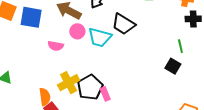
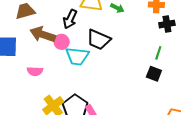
pink circle: (77, 31) -> (62, 42), moved
green line: (180, 46) -> (158, 53), turned 40

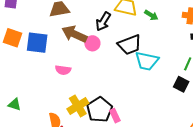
black trapezoid: (99, 40) -> (130, 45), turned -50
cyan trapezoid: (77, 56) -> (147, 61), moved

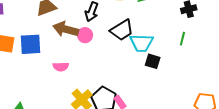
black square: (181, 84) -> (153, 61), moved

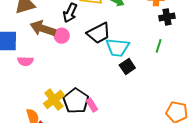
black square: (153, 61) -> (127, 66), turned 35
pink semicircle: (61, 67) -> (25, 61), moved

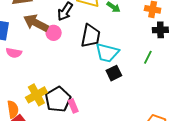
black trapezoid: (99, 33) -> (91, 36), turned -60

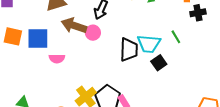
black trapezoid: (91, 36) -> (129, 50), moved
green line: (148, 57) -> (176, 37), moved, turned -48

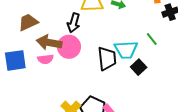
pink circle: (93, 33) -> (69, 47), size x1.5
pink semicircle: (57, 59) -> (45, 59), moved

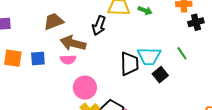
green line: (152, 39) -> (182, 53), moved
pink circle: (69, 47) -> (85, 88), moved
blue square: (15, 60) -> (38, 58), size x0.7

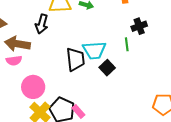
black cross: (196, 22) -> (139, 26), moved
green line: (182, 53) -> (127, 44), turned 32

